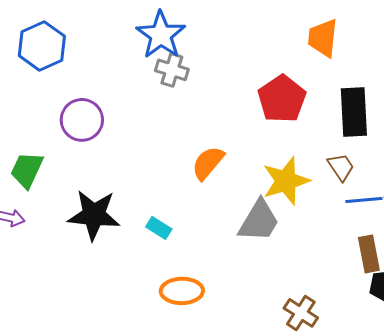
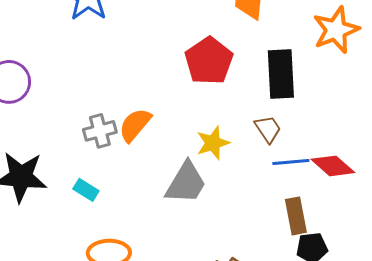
gray cross: (172, 70) -> (100, 131), moved, turned -32
yellow star: (286, 181) -> (213, 143), size x0.7

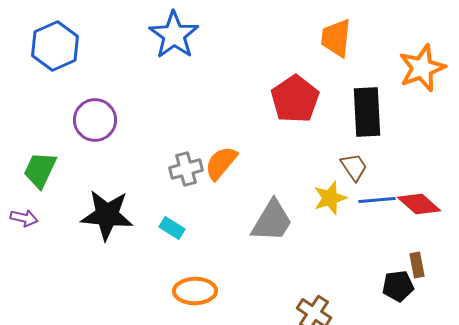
yellow star: (213, 143) -> (330, 198), moved
brown rectangle: (296, 216) -> (417, 265), moved, size x0.7

